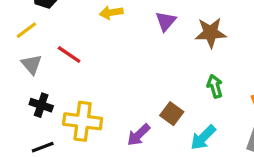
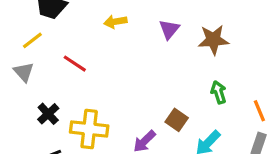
gray triangle: (32, 64) -> (24, 72), moved
black cross: (41, 105) -> (48, 114), turned 30

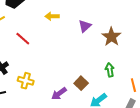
brown star: (213, 40) -> (111, 37), turned 30
yellow cross: (89, 129) -> (26, 81), size x0.7

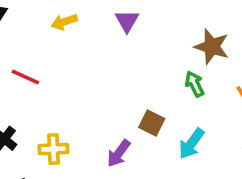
brown star: (111, 37) -> (212, 47), moved

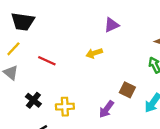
purple triangle: (127, 21) -> (112, 25), turned 35
yellow arrow: (64, 22) -> (94, 53), moved

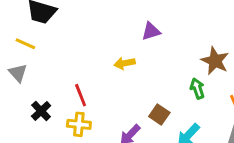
yellow line: (13, 49) -> (25, 44), turned 63
red line: (47, 61) -> (81, 95), moved, turned 36

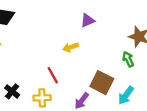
red line: (81, 95) -> (53, 75), moved
brown square: (159, 115) -> (102, 83), size x1.5

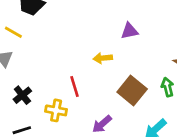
brown square: (102, 83) -> (132, 90), moved

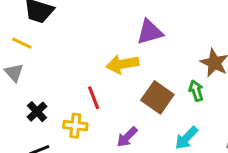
purple triangle: (130, 31) -> (150, 32), size x1.4
yellow arrow: (103, 58) -> (122, 64), size x1.5

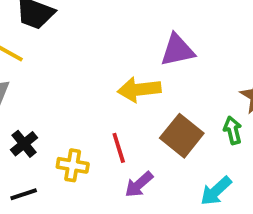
red line: (94, 98) -> (119, 148), moved

